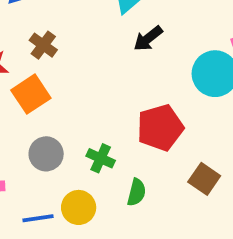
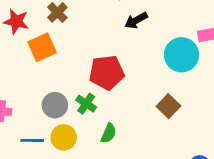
red pentagon: (160, 128) -> (107, 72), moved
gray circle: (46, 154) -> (55, 105), moved
brown square: (204, 179) -> (168, 106), moved

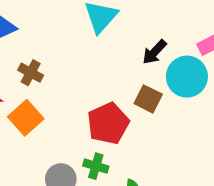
black arrow: (136, 20) -> (154, 52), moved
brown square: (168, 106) -> (148, 99), moved

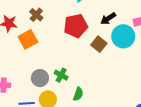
red pentagon: (108, 123) -> (76, 26), moved

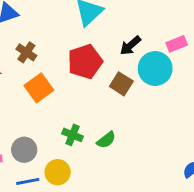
orange square: (28, 39) -> (39, 88), moved
gray circle: (40, 78) -> (24, 150), moved
green semicircle: (78, 94) -> (106, 140), moved, turned 40

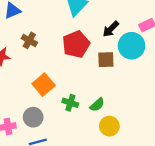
brown square: (121, 84) -> (106, 60), turned -30
orange square: (39, 88) -> (44, 85), moved
yellow circle: (58, 172) -> (109, 126), moved

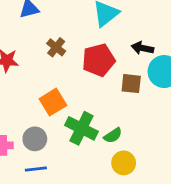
black arrow: (111, 29) -> (142, 48), turned 48
brown cross: (29, 40) -> (56, 47), moved
green cross: (70, 103) -> (81, 128), size x1.6

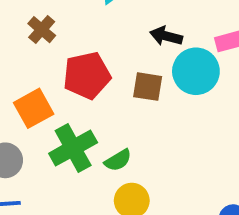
red pentagon: (98, 60) -> (87, 75), moved
green cross: (81, 128) -> (73, 148), turned 32

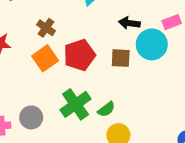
orange square: (34, 108) -> (45, 58), moved

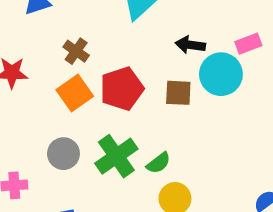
gray circle: (31, 117) -> (63, 154), moved

